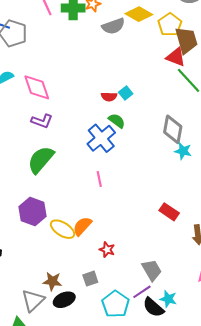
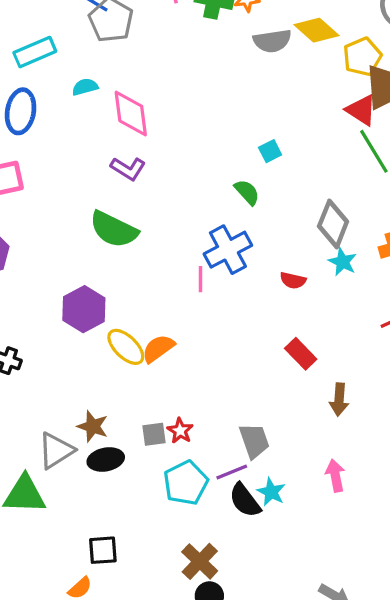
red semicircle: (109, 97) -> (293, 280), moved
blue cross: (101, 138) -> (228, 250), moved
green semicircle: (41, 160) -> (114, 229), turned -116
red star: (107, 250) -> (180, 431), moved

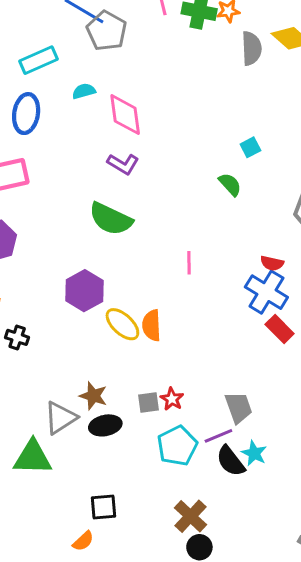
gray semicircle: (272, 41) -> (252, 48), turned -84
blue cross: (228, 250) -> (266, 292), moved, turned -30
orange semicircle: (158, 348) -> (152, 325), turned -56

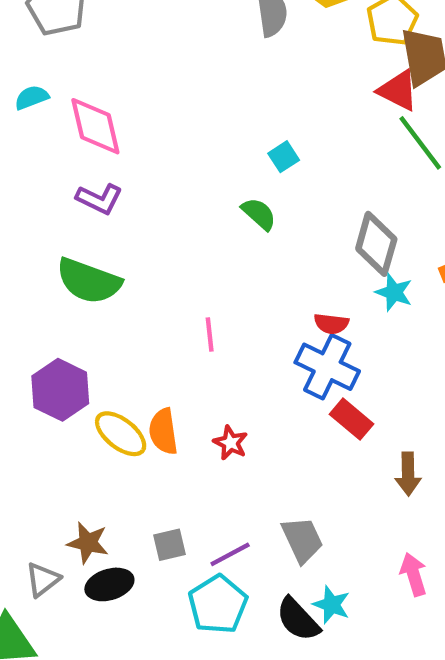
red star: (172, 399) -> (230, 443), moved
gray triangle: (60, 418) -> (43, 580), size x0.7
purple line: (218, 436) -> (230, 554), moved

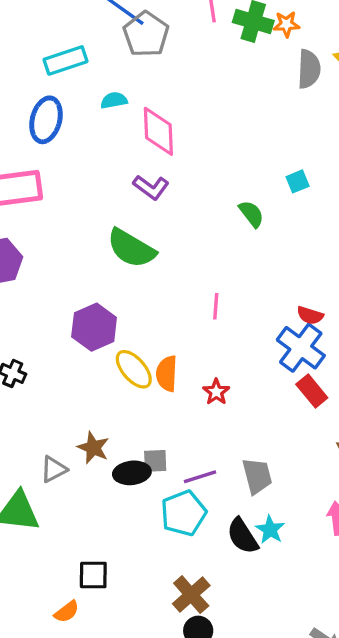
green semicircle: (259, 214) -> (251, 214), moved
black ellipse: (109, 584) -> (132, 473), moved

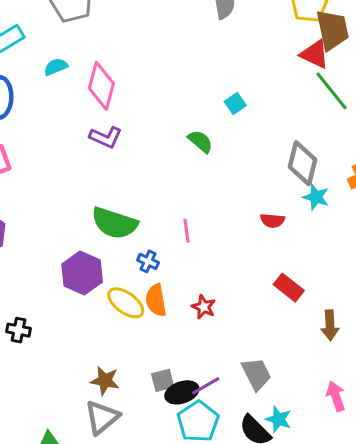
pink diamond: (158, 131) -> (101, 86), turned 30
green semicircle: (131, 248) -> (114, 223), moved
blue cross: (301, 348) -> (148, 261), moved, size x0.5
gray triangle: (54, 469) -> (102, 417), moved, size x1.4
black ellipse: (132, 473) -> (182, 392), moved

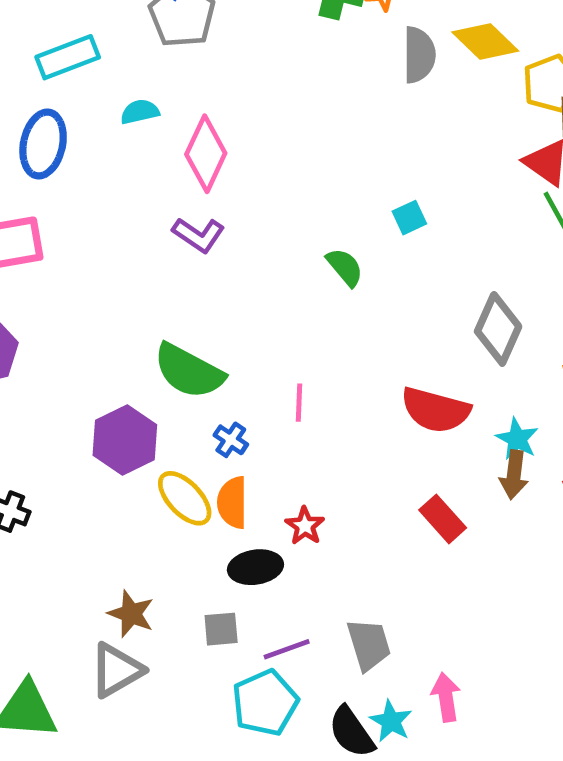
cyan star: (316, 197) -> (517, 439), moved
red semicircle: (272, 221) -> (436, 410), size x1.8
brown arrow: (330, 325) -> (514, 475), moved
black ellipse: (182, 392) -> (255, 567), moved
pink arrow: (336, 396) -> (446, 697), moved

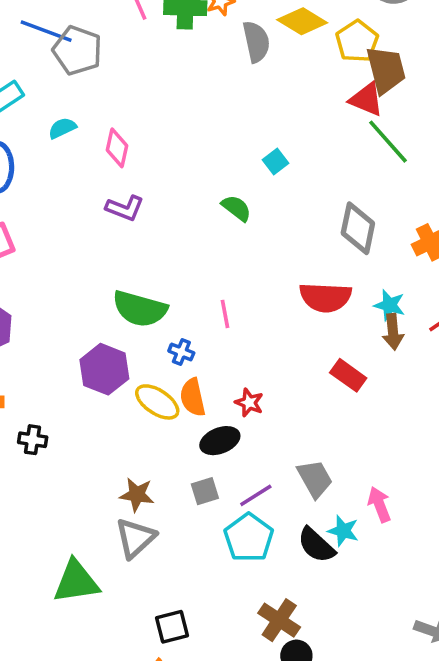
pink diamond: (206, 154) -> (117, 148), size x0.7

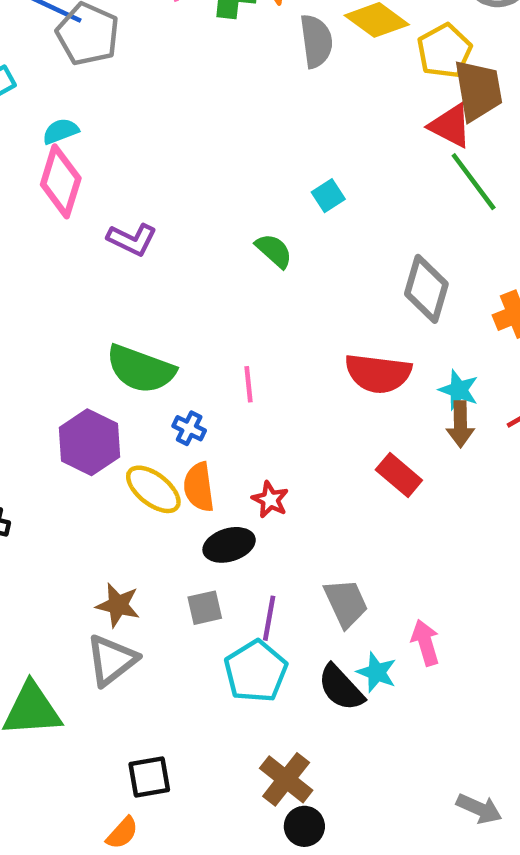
pink diamond: (117, 148) -> (61, 181), moved, size x1.4
purple line: (256, 495) -> (269, 618), turned -52

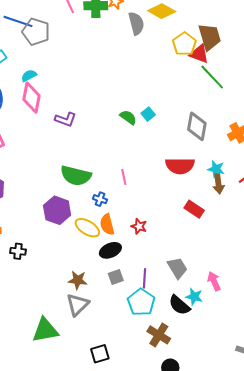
yellow pentagon: (444, 51) -> (184, 44), moved
cyan square: (328, 196) -> (148, 114), moved
black ellipse: (229, 545) -> (110, 250), moved
brown cross: (286, 779) -> (159, 335), moved

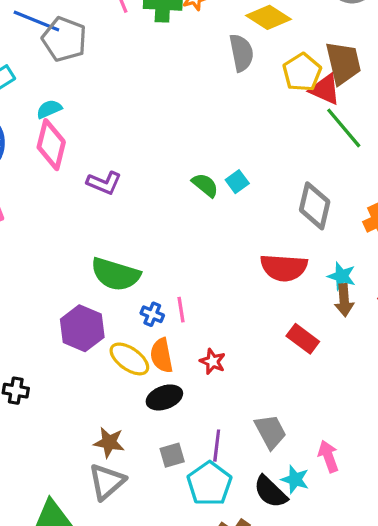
gray semicircle: (136, 23) -> (241, 53), moved
pink line: (124, 177) -> (181, 310), moved
gray square: (116, 277) -> (172, 455), moved

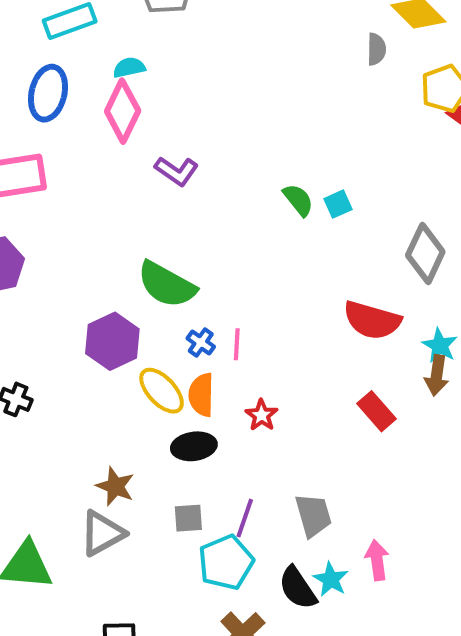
gray semicircle: (241, 53) -> (376, 49), size x0.7

